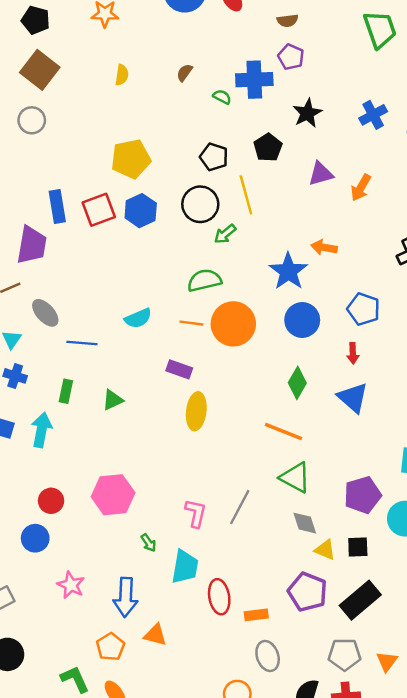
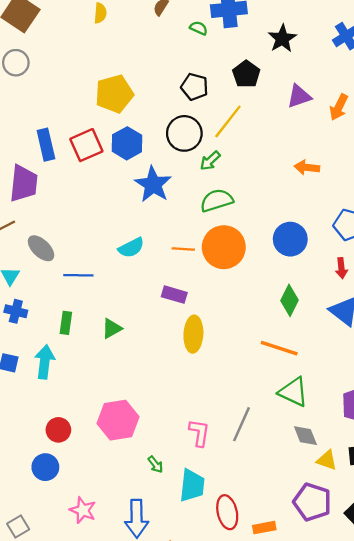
yellow line: (246, 195) -> (228, 121), turned 57
blue star: (288, 271) -> (153, 184), moved
green semicircle: (204, 280) -> (217, 200), moved

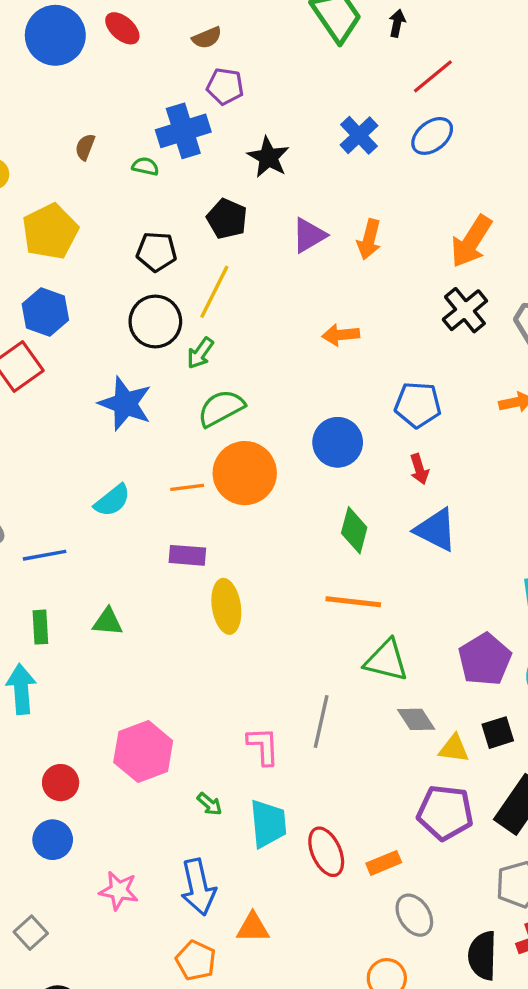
yellow pentagon: (114, 94) -> (50, 231), moved
blue hexagon: (127, 143) -> (45, 312), moved
green triangle: (112, 328) -> (108, 622), turned 45

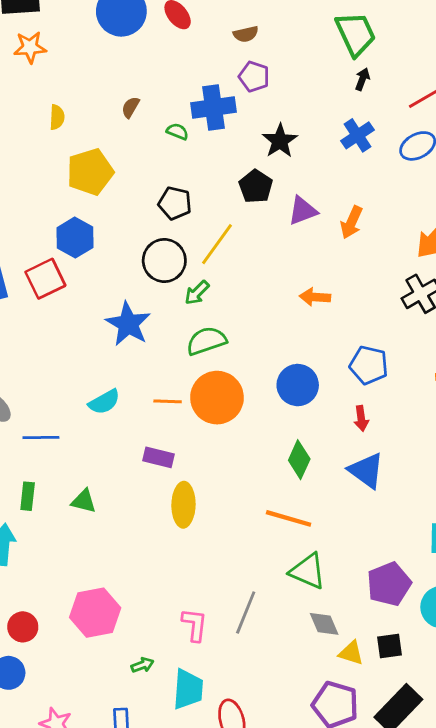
black arrow: (397, 23) -> (362, 79), moved
black pentagon: (227, 219) -> (256, 186), moved
green arrow: (210, 804) -> (142, 665), turned -70

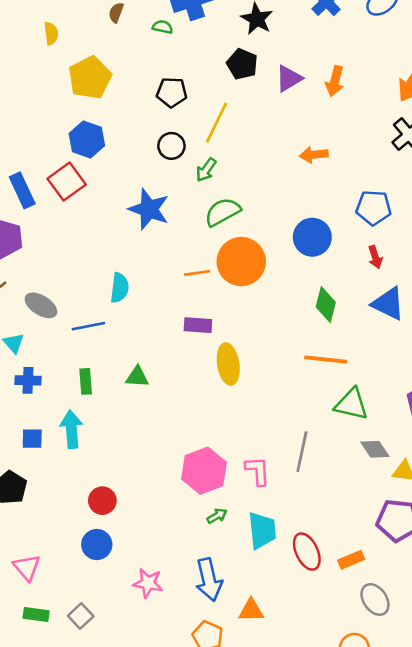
black circle: (164, 261) -> (171, 146), size x0.7
cyan semicircle: (104, 402) -> (119, 288), moved, turned -44
pink hexagon: (95, 613) -> (204, 471), moved

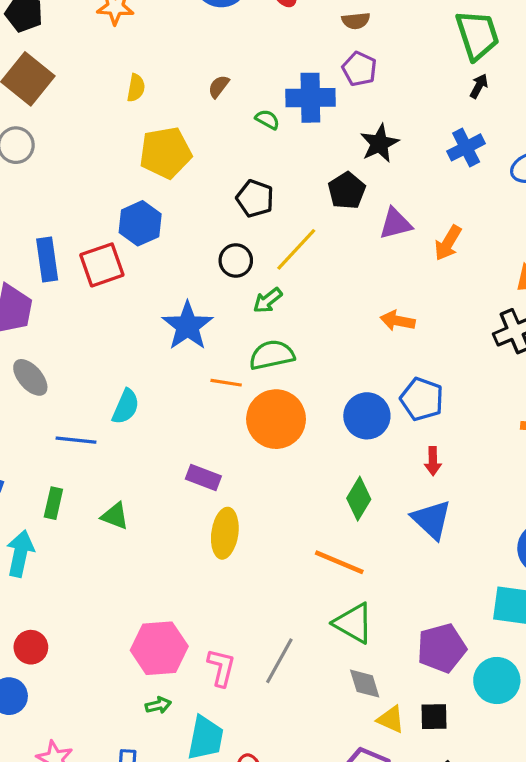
blue pentagon: (373, 208) -> (422, 399), moved
orange line: (197, 273) -> (226, 383), moved
gray ellipse: (41, 305) -> (30, 377), moved

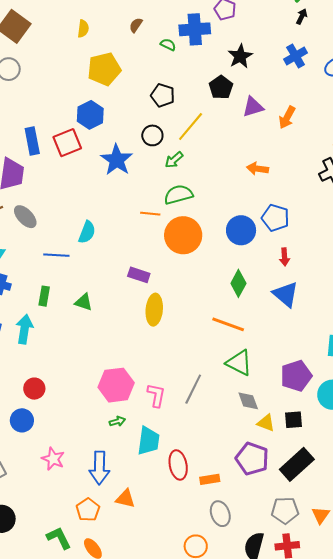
blue star: (187, 326) -> (117, 160), moved

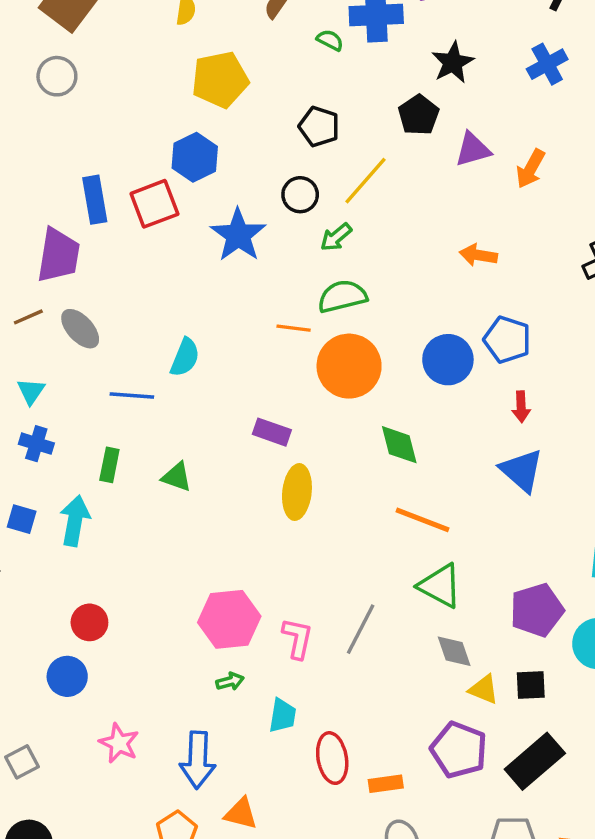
green diamond: (238, 283) -> (399, 445), moved, turned -44
cyan trapezoid: (148, 441) -> (282, 716), size x0.7

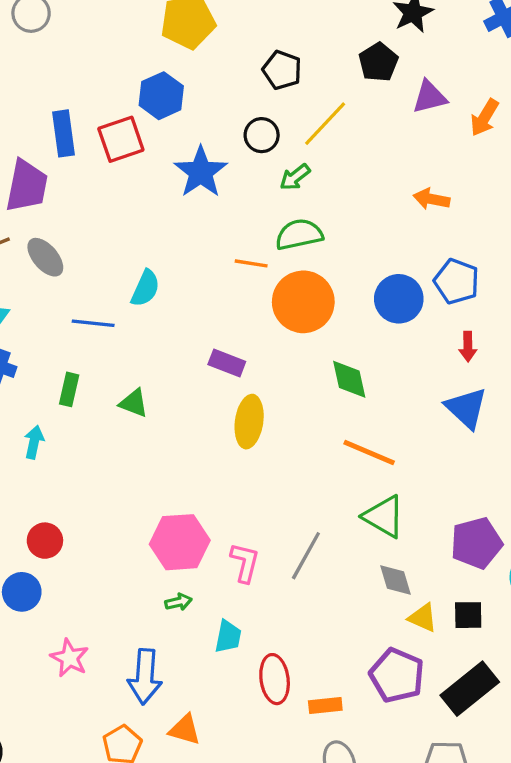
cyan arrow: (75, 521) -> (34, 442), size x0.7

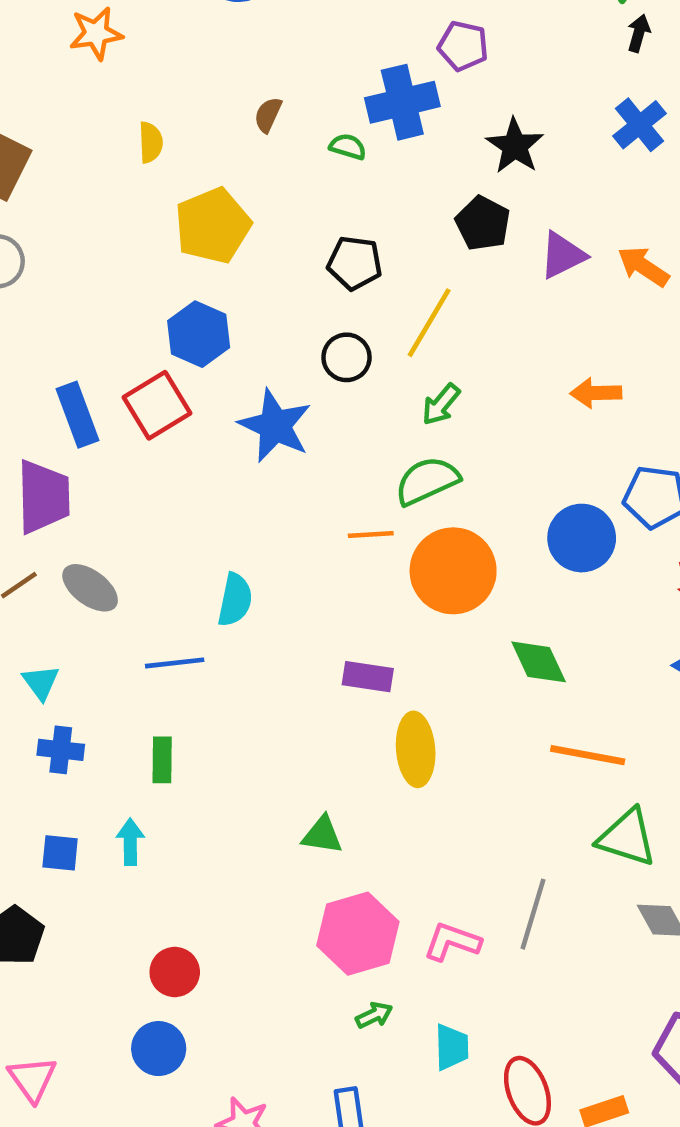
orange arrow: (485, 117) -> (643, 266), turned 105
green arrow: (295, 177) -> (441, 404), moved
green triangle: (134, 403) -> (322, 835), moved
pink L-shape: (245, 563) -> (452, 942), turned -72

